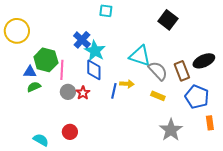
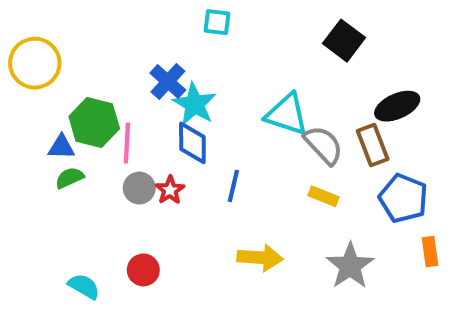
black ellipse: (204, 61) -> (397, 106), moved
yellow arrow: (127, 84) -> (260, 258), moved, size x1.5

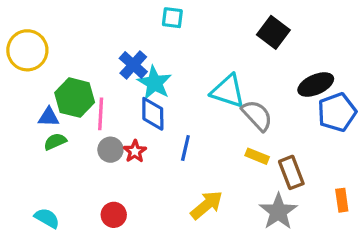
brown rectangle: (373, 145) -> (291, 172), moved
blue pentagon: (403, 198) -> (337, 112), moved, turned 30
yellow arrow: (260, 258) -> (207, 205), turned -44
cyan semicircle: (84, 286) -> (47, 218), moved

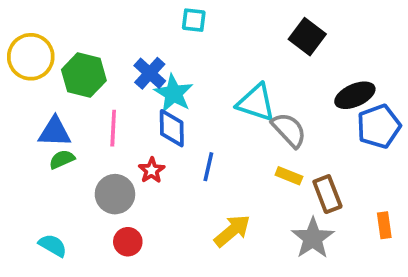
green hexagon: (75, 98) -> (84, 75), moved
blue triangle: (49, 117) -> (55, 132), size x1.4
gray circle: (110, 150) -> (115, 194), moved, size x1.4

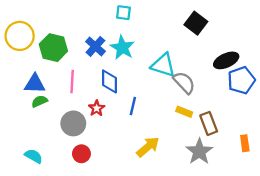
cyan star: (174, 93) -> (122, 48), moved

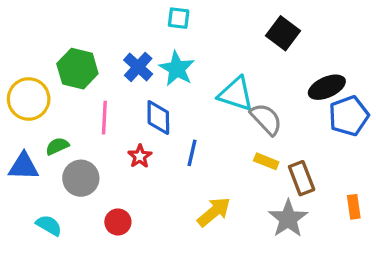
yellow circle: (20, 36) -> (29, 99), moved
blue triangle: (35, 84) -> (24, 166), moved
gray circle: (73, 123) -> (81, 178), moved

